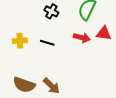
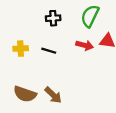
black cross: (51, 11) -> (53, 18), turned -32

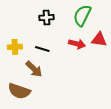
brown arrow: (53, 95) -> (34, 69), moved

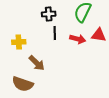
black line: (42, 49) -> (55, 33), moved, turned 72

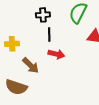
red arrow: (78, 39) -> (56, 54), moved

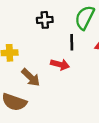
black line: (49, 35) -> (72, 42), moved

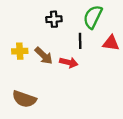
brown arrow: (31, 77) -> (44, 56), moved

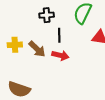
black line: (80, 41) -> (59, 35), moved

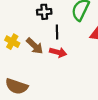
yellow cross: (15, 45) -> (12, 42), turned 32

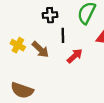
red arrow: (58, 52) -> (75, 56), moved, turned -56

